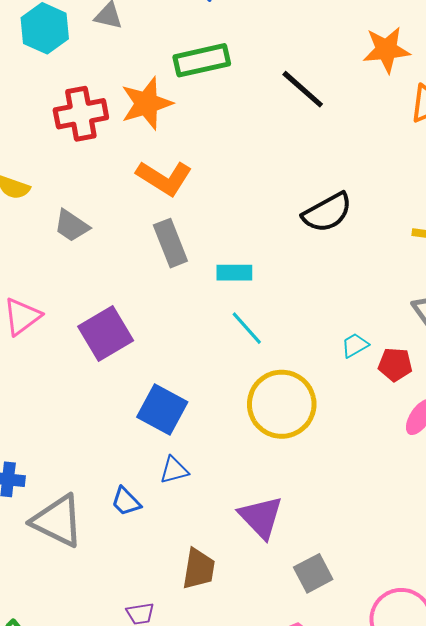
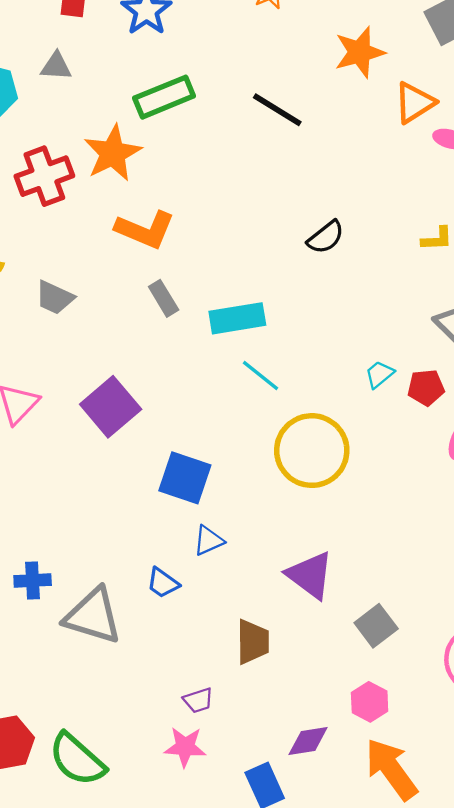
black semicircle: (327, 212) -> (326, 237), size x0.7
gray rectangle: (170, 243) -> (164, 298), size x0.7
cyan rectangle: (234, 273) -> (237, 318), size x1.4

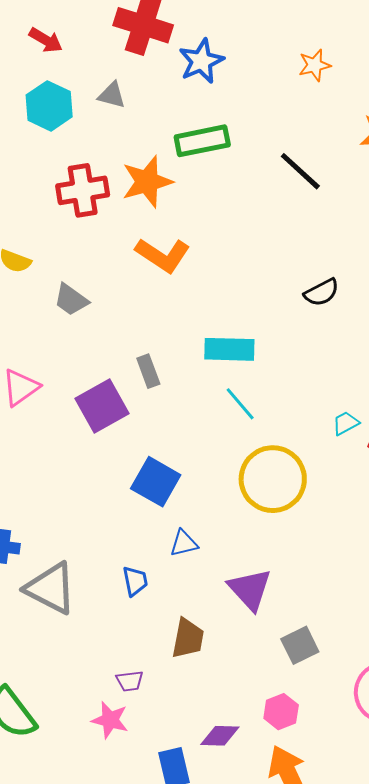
gray rectangle: (164, 298) -> (148, 371), moved
blue triangle: (208, 541) -> (184, 543), moved
blue trapezoid: (163, 583) -> (135, 581), moved, turned -148

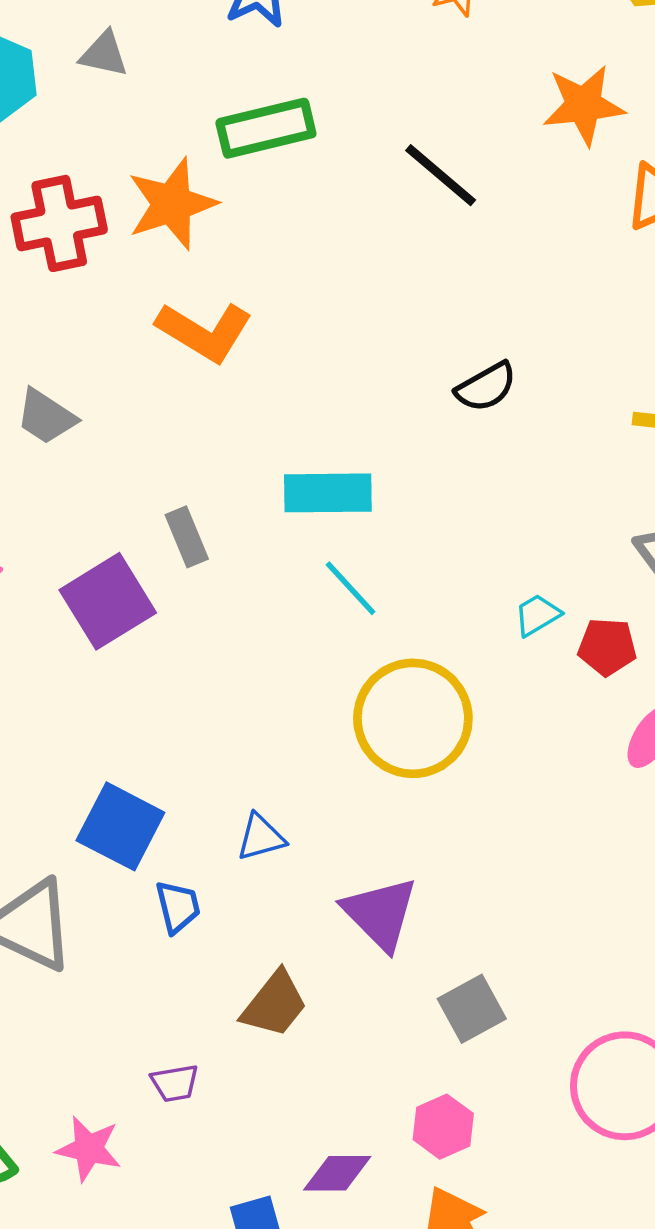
blue square: (156, 482) -> (120, 826), moved
brown trapezoid: (188, 638) -> (274, 1004), turned 30
pink star: (110, 720) -> (89, 1149), moved

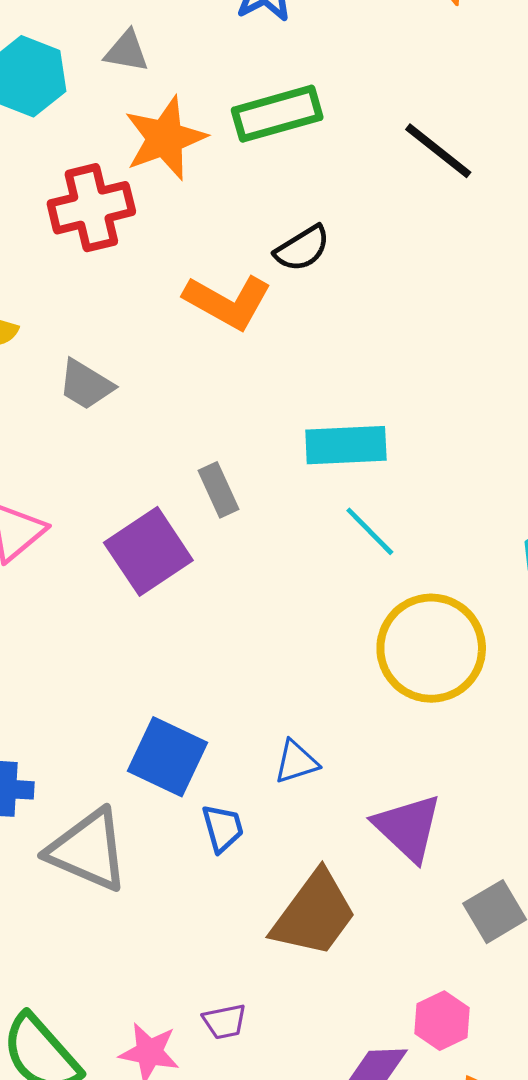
orange star: (172, 204) -> (165, 138), moved
black semicircle: (486, 387) -> (302, 248), moved
brown trapezoid: (274, 1004) -> (314, 914), size x1.4
purple trapezoid: (175, 1083) -> (225, 1022), moved
pink hexagon: (443, 1127) -> (442, 1021), moved

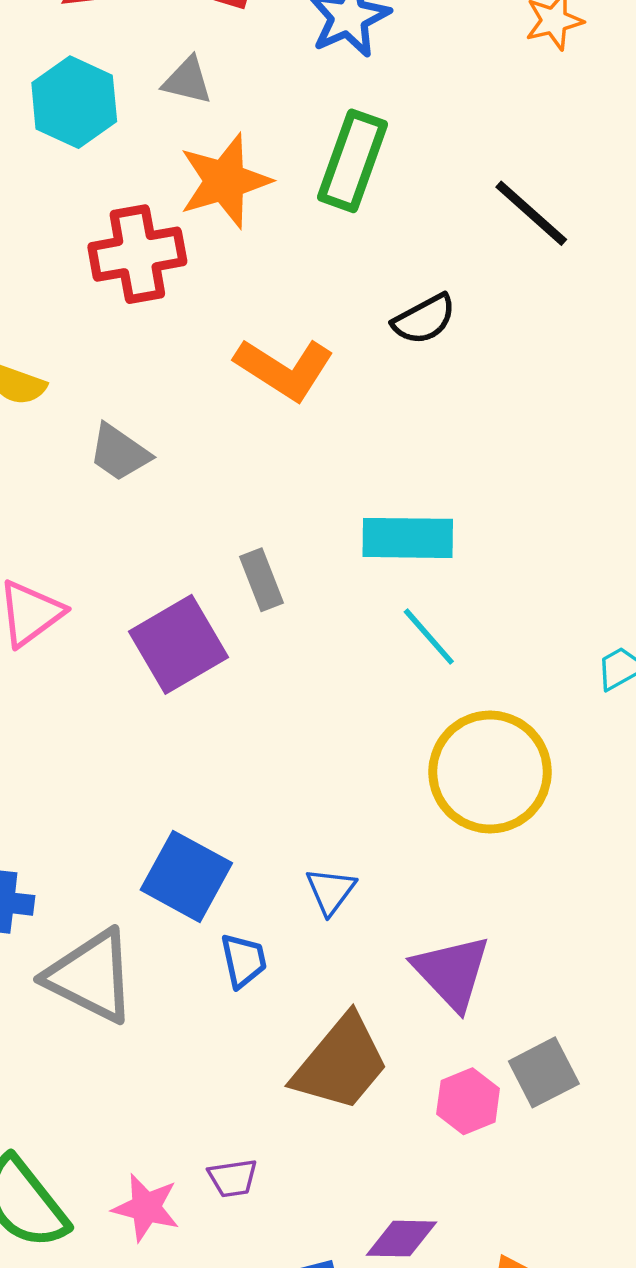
green rectangle: (277, 114) -> (352, 161), turned -58
black semicircle: (302, 248) -> (424, 319), moved
blue triangle: (296, 762) -> (331, 891), turned -39
pink hexagon: (442, 1021) -> (468, 1101), moved

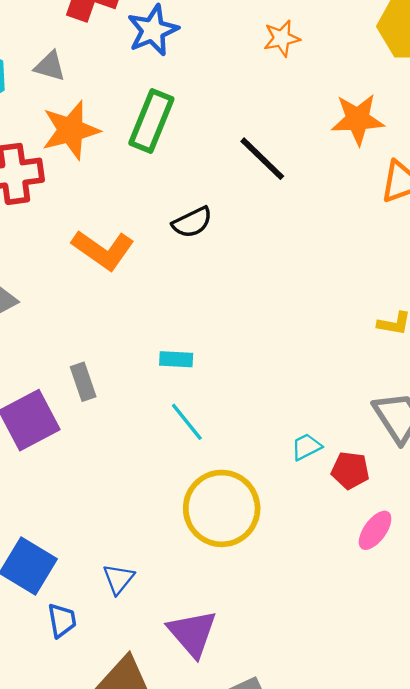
cyan rectangle: (408, 538) -> (176, 359), size x0.6

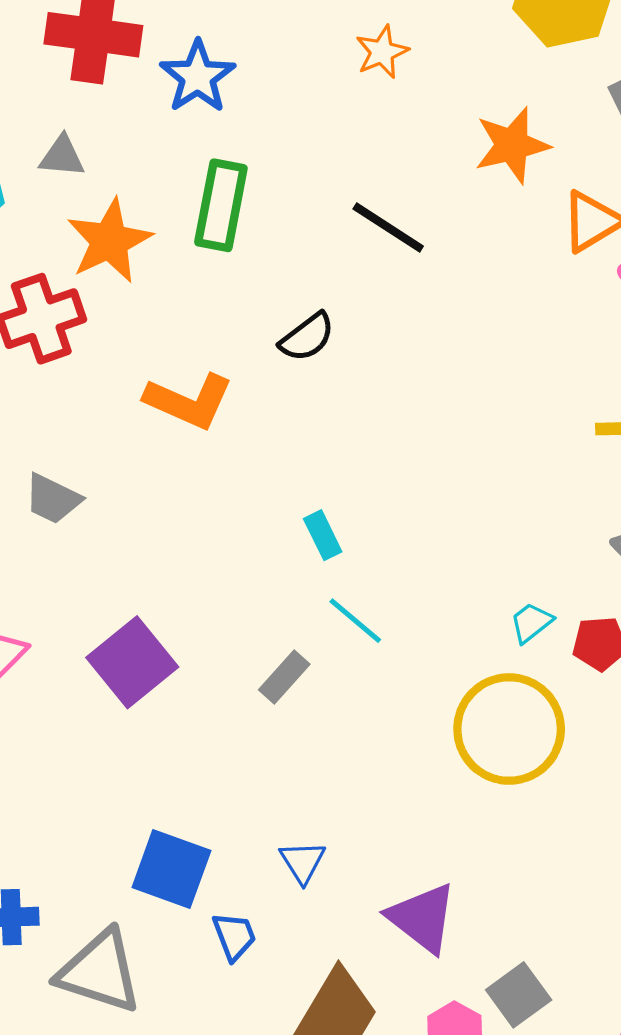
cyan rectangle: (176, 359) -> (323, 535), turned 72
gray rectangle: (83, 382) -> (284, 677), moved, turned 72
yellow circle: (222, 508) -> (509, 729), moved

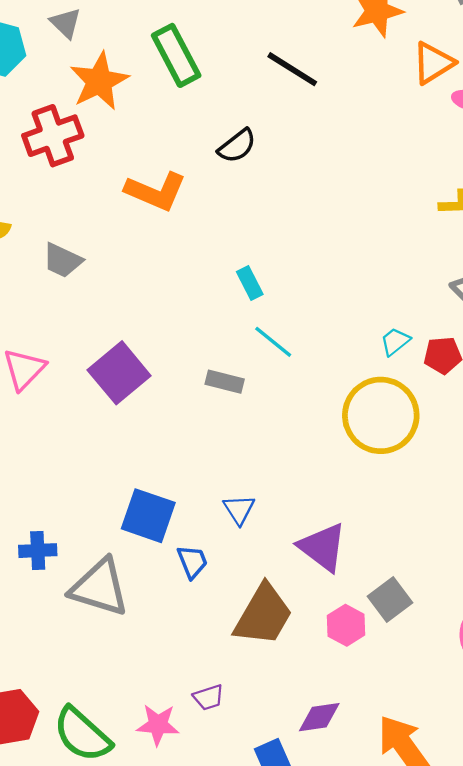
gray triangle: (62, 156) -> (66, 23), turned 40
green rectangle: (221, 205) -> (176, 55), turned -38
gray rectangle: (284, 677) -> (225, 382), turned 63

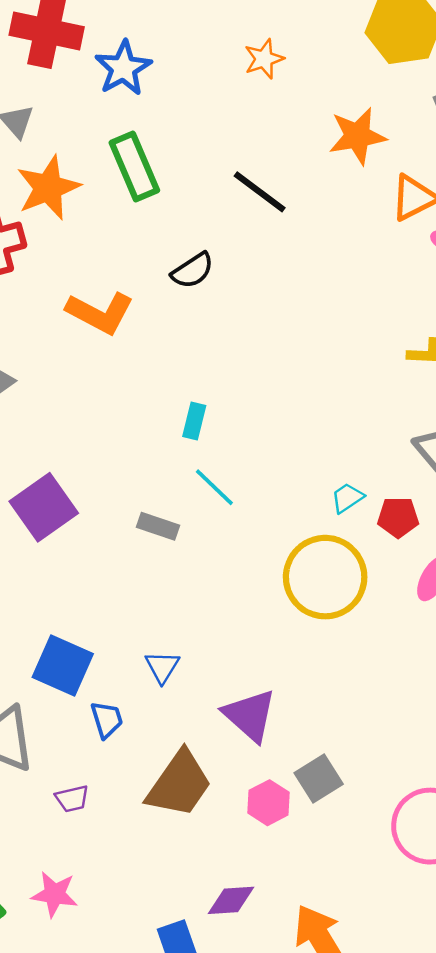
cyan rectangle: (250, 283) -> (194, 421), turned 36
purple trapezoid: (208, 697) -> (72, 799), moved

